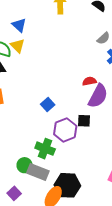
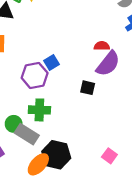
purple hexagon: (65, 130) -> (35, 75), moved
green cross: (45, 149) -> (39, 110), turned -30

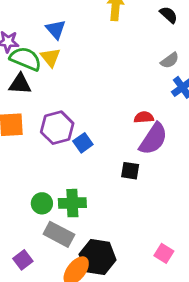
purple hexagon: (35, 75) -> (57, 128), moved
green circle: (14, 124) -> (42, 203), moved

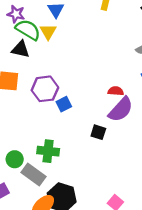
green circle: (42, 203) -> (15, 159), moved

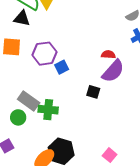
gray rectangle: (33, 175) -> (29, 101), moved

